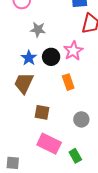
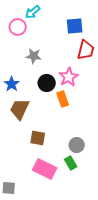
blue star: (29, 58) -> (12, 84), moved
orange rectangle: (68, 82) -> (63, 99), moved
green rectangle: (75, 156) -> (71, 163), moved

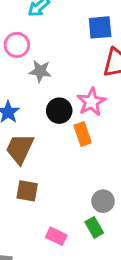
pink circle: (18, 27) -> (17, 45), moved
brown square: (38, 138) -> (27, 191), moved
pink rectangle: (45, 169) -> (56, 236), size x0.6

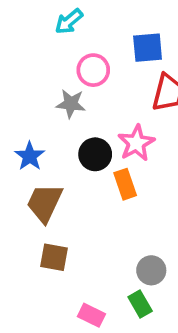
pink circle: (17, 45) -> (93, 70), moved

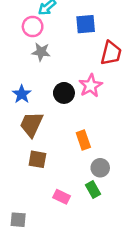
blue square: (148, 48) -> (86, 24), moved
pink circle: (93, 70) -> (33, 27), moved
gray star: (71, 104) -> (41, 52), moved
orange rectangle: (125, 184) -> (83, 140), moved

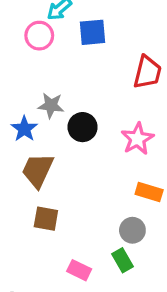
blue square: (86, 24) -> (93, 32), moved
gray star: (41, 52) -> (51, 105), moved
pink star: (91, 86) -> (137, 139), moved
orange rectangle: (83, 140) -> (149, 192), moved, turned -54

